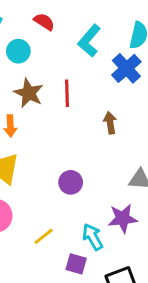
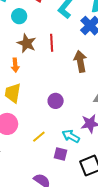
brown arrow: (110, 123) -> (80, 61), size x1.5
cyan arrow: (93, 237) -> (71, 136), turned -30

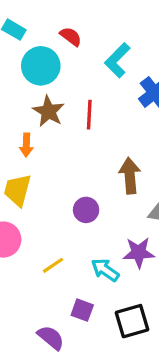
cyan circle: (19, 16) -> (41, 66), size x1.5
brown arrow: (80, 61) -> (130, 176), moved
purple square: (61, 154) -> (82, 310), moved

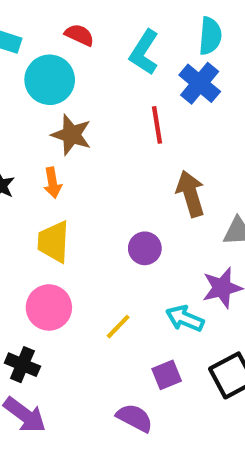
red line: (89, 115) -> (157, 125), moved
purple square: (82, 310) -> (167, 375), turned -30

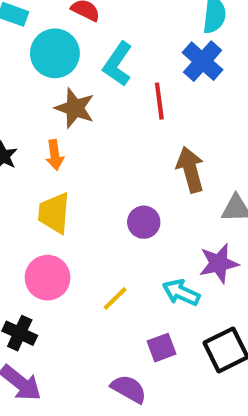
cyan L-shape: (144, 52) -> (118, 64), moved

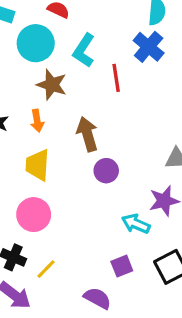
brown arrow: (190, 170) -> (87, 134), moved
yellow line: (115, 299) -> (46, 269), moved

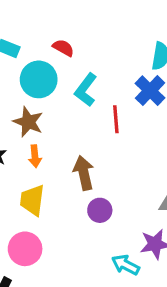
brown star: (52, 85) -> (28, 122), moved

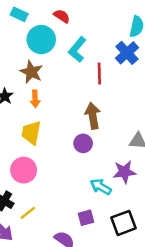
brown arrow: (84, 173) -> (93, 116), moved

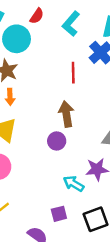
red semicircle: (62, 16) -> (37, 16), turned 91
cyan L-shape: (77, 50) -> (71, 24), moved

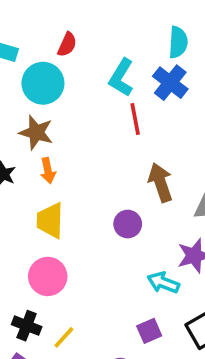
cyan L-shape: (71, 24) -> (121, 78), moved
brown arrow: (66, 114) -> (160, 182), moved

